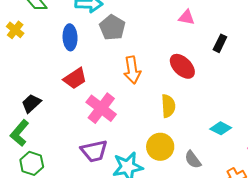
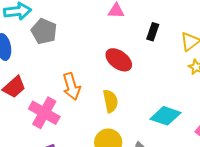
orange arrow: (132, 70) -> (71, 86), moved
cyan diamond: (221, 128) -> (165, 116), size x1.4

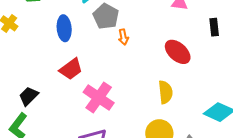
black rectangle: (153, 32) -> (214, 27), turned -30
orange arrow: (71, 86) -> (123, 37), moved, size x0.6

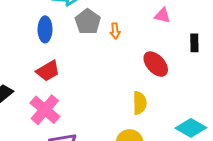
orange arrow: (123, 37) -> (115, 31), moved
pink cross: (99, 98) -> (45, 110), moved

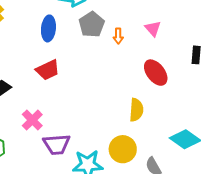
pink triangle: (162, 15) -> (153, 29), moved, turned 30
pink cross: (45, 110) -> (32, 120), moved, size x0.7

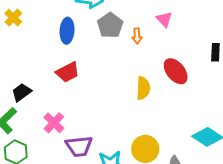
pink triangle: (153, 29) -> (164, 19), moved
yellow semicircle: (136, 110) -> (143, 88), moved

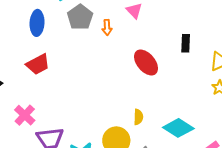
yellow semicircle: (143, 88) -> (138, 117), moved, size x0.7

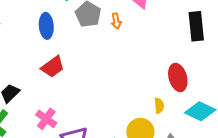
black rectangle: (186, 43) -> (196, 26), size x1.6
red ellipse: (146, 63) -> (178, 77), moved, turned 32

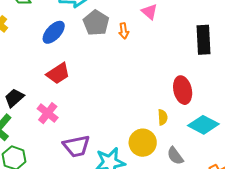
blue ellipse: (46, 26) -> (54, 32), turned 45
pink cross: (46, 119) -> (48, 113), moved

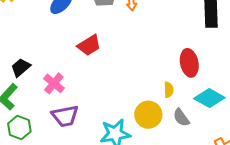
red trapezoid: (58, 73) -> (89, 45), moved
purple trapezoid: (76, 146) -> (65, 116), moved
gray semicircle: (175, 156) -> (181, 118), moved

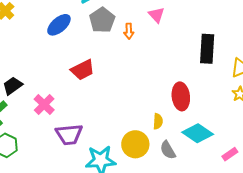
purple trapezoid: (65, 116) -> (69, 134), moved

